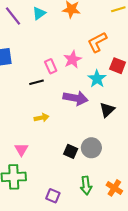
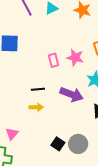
pink star: (73, 59) -> (75, 58), turned 30
black line: (37, 82) -> (38, 89), moved

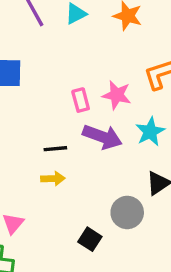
purple arrow: (72, 94) -> (102, 137), moved
gray circle: (78, 144) -> (127, 212), moved

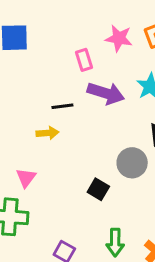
pink star: (117, 95) -> (119, 38), moved
yellow arrow: (53, 179) -> (47, 133), moved

